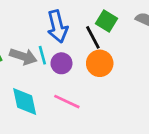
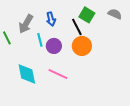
blue arrow: (57, 26) -> (51, 19), size x0.6
gray arrow: (23, 56) -> (26, 24), moved, turned 102

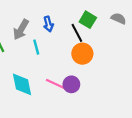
purple circle: (54, 46) -> (71, 84), moved

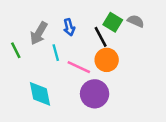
gray semicircle: (119, 19) -> (136, 21), moved
pink line: (56, 84) -> (79, 67), moved
purple circle: (71, 84) -> (95, 94), size x1.5

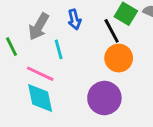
pink line: (79, 67) -> (40, 74), moved

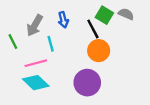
pink line: (40, 74) -> (36, 63), turned -40
cyan diamond: (40, 98) -> (36, 83), turned -35

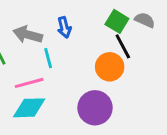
gray arrow: (35, 25) -> (28, 35), turned 75
black line: (93, 29) -> (123, 46), moved
cyan diamond: (36, 83) -> (29, 108), turned -45

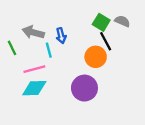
blue arrow: (64, 27) -> (61, 36), moved

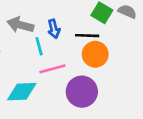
black line: (106, 41) -> (87, 36), moved, turned -60
pink line: (34, 69) -> (52, 69), moved

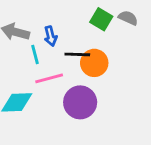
black line: (87, 36) -> (77, 54), moved

